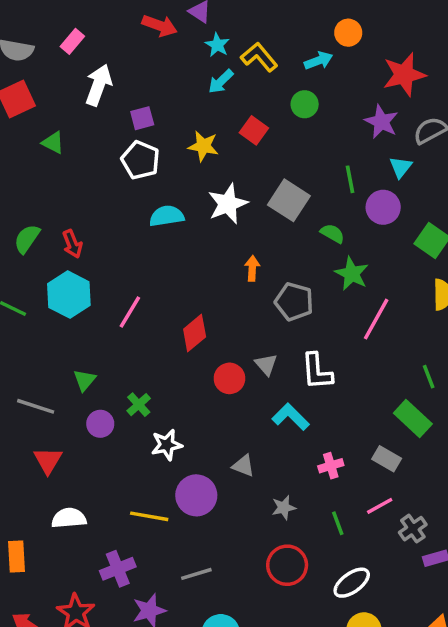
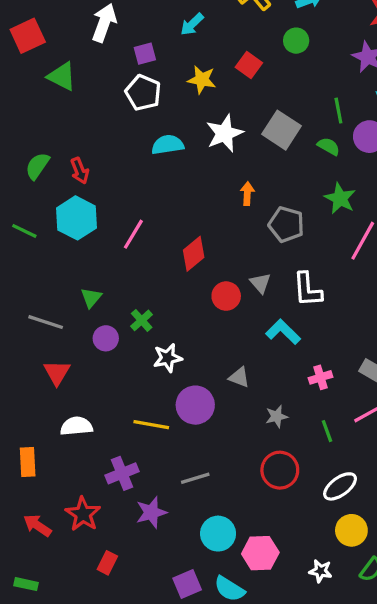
cyan arrow: (221, 82) -> (192, 24), moved
green triangle: (53, 143) -> (62, 76), size x1.4
green semicircle: (333, 233) -> (329, 146), moved

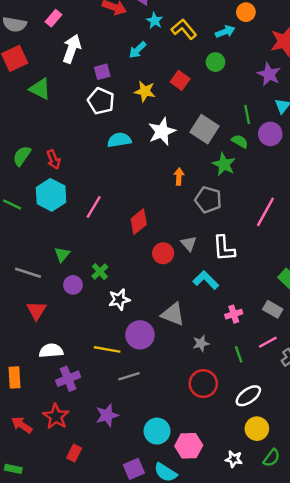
green star: (340, 198) -> (224, 164), moved
gray triangle: (239, 377) -> (173, 314), size x1.5
purple cross: (122, 473) -> (68, 379), moved
gray line: (195, 478) -> (129, 376), moved

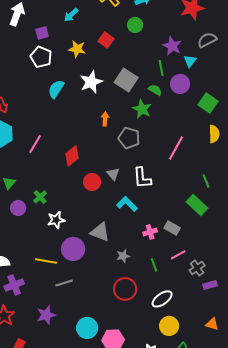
purple star: (269, 74) -> (172, 46), moved
cyan semicircle: (119, 140) -> (56, 89), turned -48
gray rectangle: (273, 309) -> (172, 228), moved

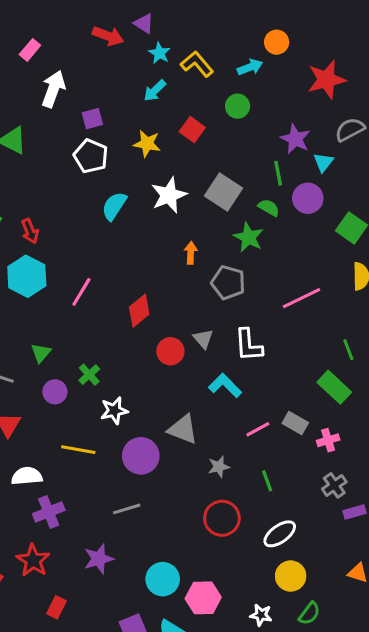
cyan arrow: (71, 15) -> (155, 91), moved
pink line: (176, 148) -> (302, 298), turned 35
pink cross: (150, 232) -> (328, 440), moved
pink line: (178, 255) -> (258, 429), moved
yellow line: (46, 261) -> (78, 450), moved

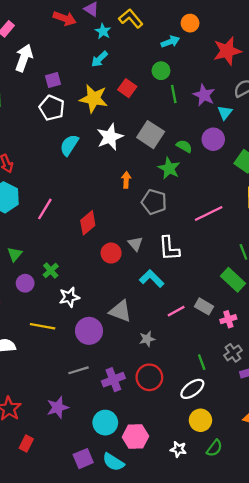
yellow L-shape: (197, 64) -> (131, 18), moved
yellow star: (147, 144) -> (94, 99), size x1.4
green line: (278, 173) -> (174, 94), moved
green line: (267, 481) -> (202, 362), moved
purple cross: (49, 512) -> (113, 380), moved

